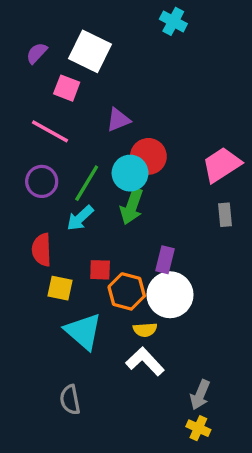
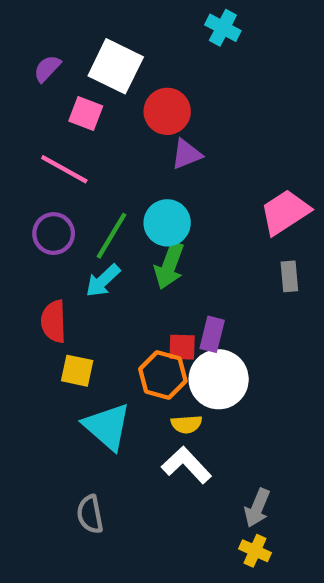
purple triangle: (118, 120) -> (186, 154), moved
red circle: (148, 156) -> (167, 111), moved
red square: (100, 270) -> (182, 347), moved

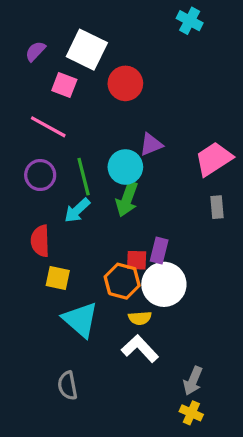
cyan cross: (223, 28) -> (190, 21), moved
purple triangle: (186, 154) -> (151, 144), moved
green line: (111, 236) -> (84, 177), turned -45

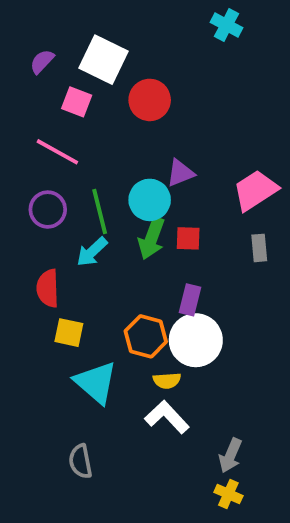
red square: (137, 260) -> (188, 238), moved

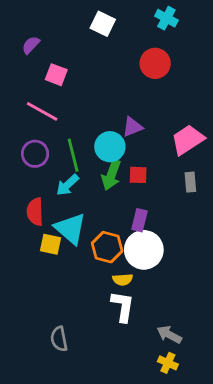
white square: (104, 60) -> (103, 24), moved, size x0.7
red circle: (150, 100) -> (155, 63), moved
cyan triangle: (96, 382) -> (70, 229), moved
white L-shape: (167, 417) -> (123, 306), turned 52
gray arrow: (230, 456) -> (169, 335), turned 95

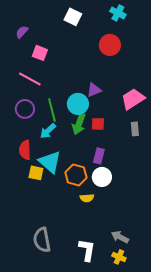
white circle: (144, 250) -> (102, 177), size x0.7
white L-shape: (123, 306) -> (87, 250), moved
gray semicircle: (59, 339) -> (42, 240), size x1.4

